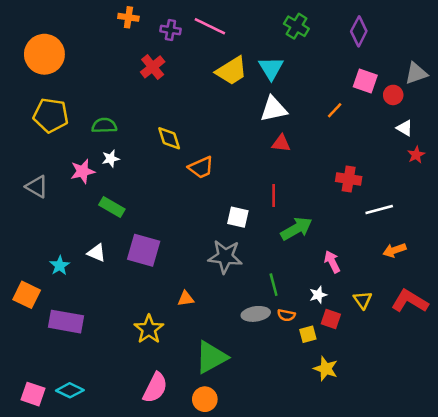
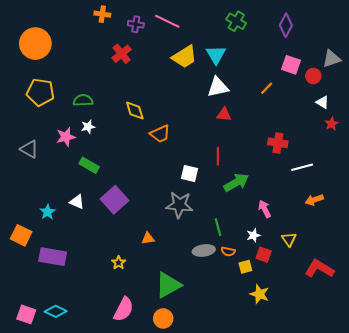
purple square: (144, 250) -> (114, 200), turned 32
red L-shape: (410, 301) -> (319, 269), moved
yellow star: (149, 329) -> (119, 263), size x0.6

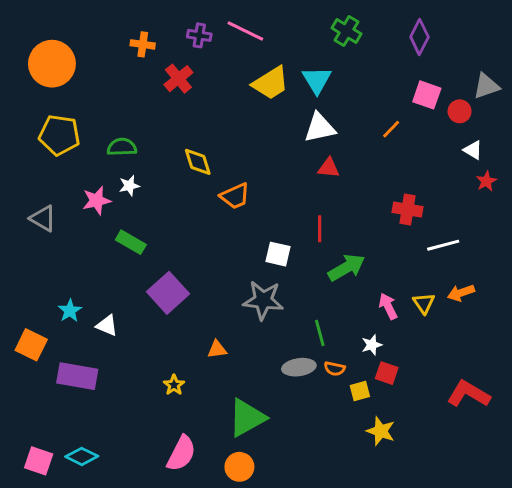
orange cross: (102, 14) -> (143, 44), moved
white triangle: (77, 202) -> (107, 326), moved
yellow triangle: (289, 239) -> (424, 303), moved

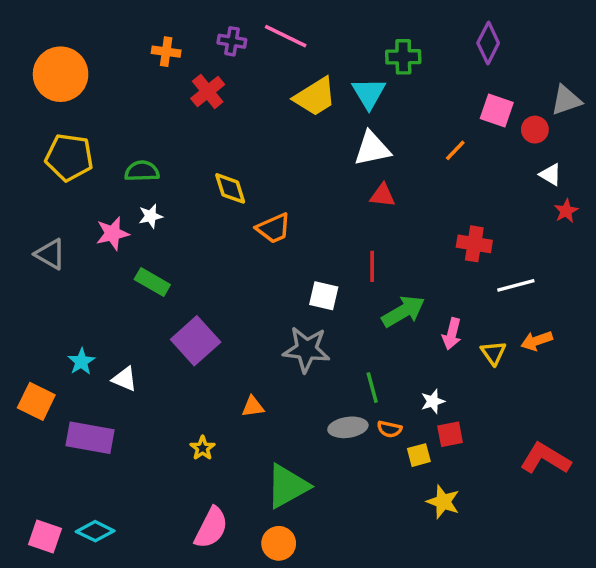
green cross: (346, 31) -> (403, 57), moved, turned -32
pink arrow: (388, 306) -> (452, 334), moved, turned -140
red square: (387, 373) -> (450, 434), turned -30

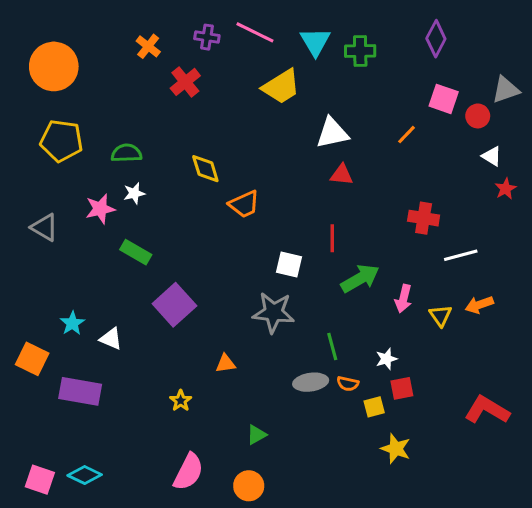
orange cross: (166, 52) -> (148, 46), turned 30
cyan triangle: (369, 93) -> (315, 42), moved
green triangle: (287, 486) -> (256, 435), size x0.5

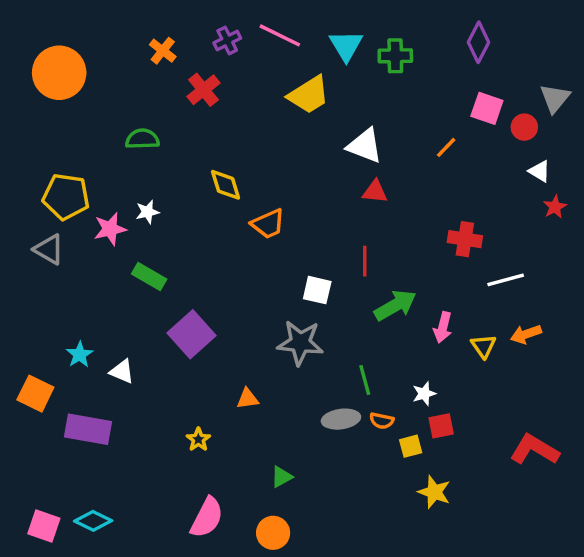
purple cross: (207, 37) -> (227, 40), turned -35
gray triangle: (506, 90) -> (555, 98), turned -32
white triangle: (332, 133) -> (365, 146), turned 33
yellow pentagon: (62, 141) -> (66, 197), moved
green semicircle: (126, 153) -> (142, 139), moved

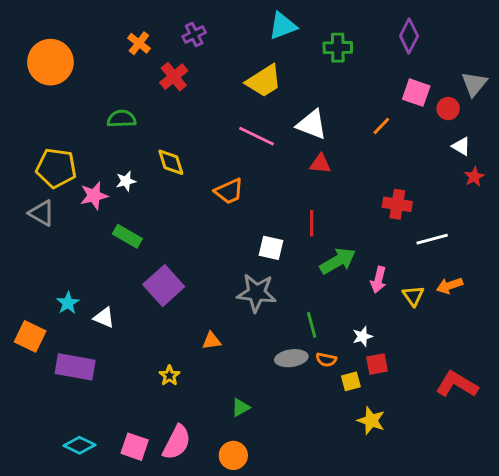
pink line: (280, 35) -> (257, 136), moved
cyan triangle: (346, 46) -> (283, 26), moved, turned 40
yellow diamond: (226, 185) -> (171, 162), moved
pink square: (44, 526) -> (135, 447), moved

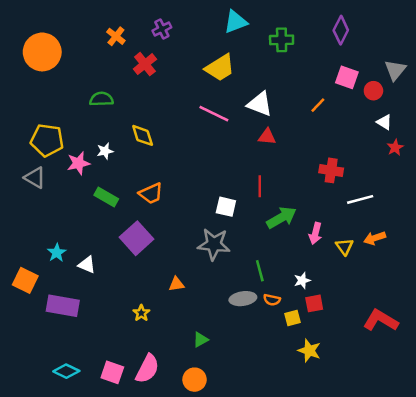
orange trapezoid: (229, 191) -> (151, 193), moved

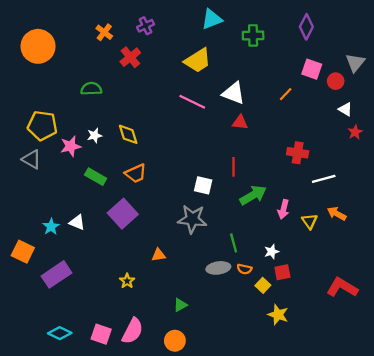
yellow diamond: (143, 135) -> (128, 134), moved
orange arrow: (375, 238) -> (337, 214), turned 48
white triangle: (87, 265) -> (77, 222), moved
purple rectangle: (63, 306) -> (56, 274), turned -44
yellow square: (292, 318) -> (263, 285), turned -32

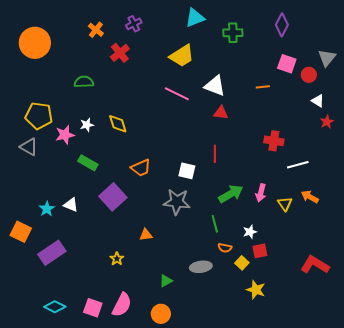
orange line: (286, 94) -> (263, 87), turned 40
orange trapezoid: (136, 173) -> (141, 168), moved
green arrow: (253, 195) -> (231, 194), moved
gray ellipse: (218, 268) -> (201, 267), moved

